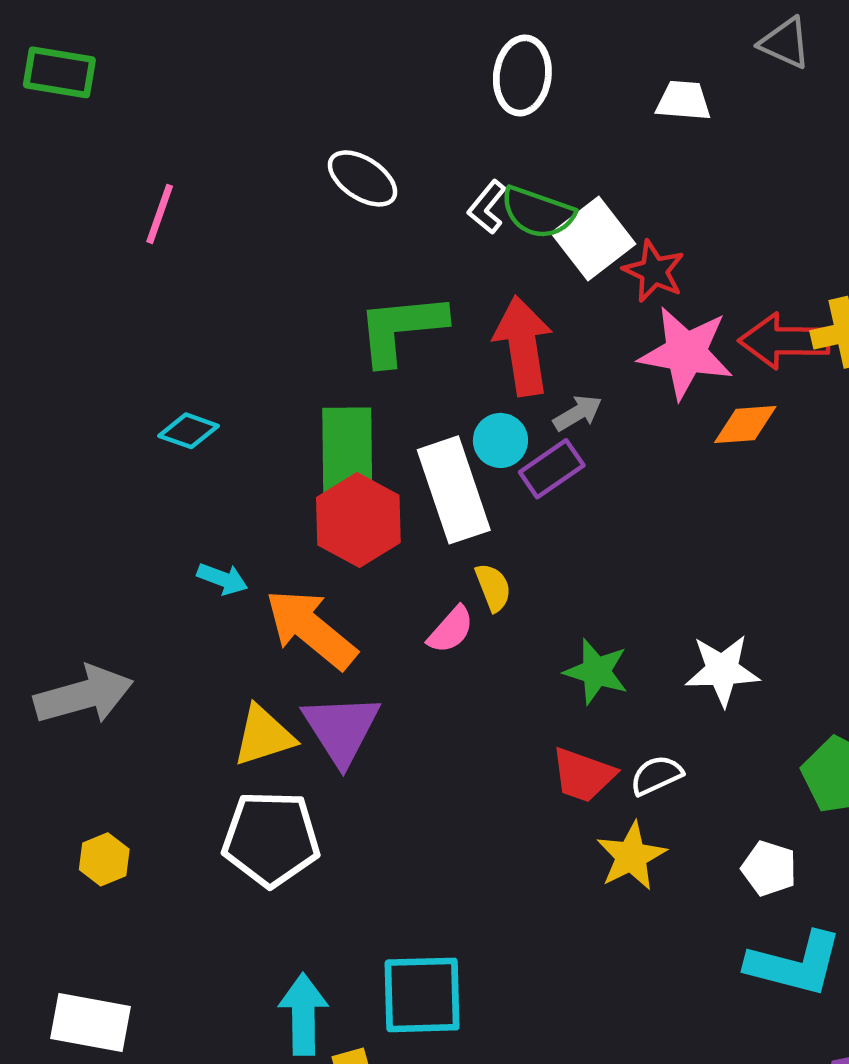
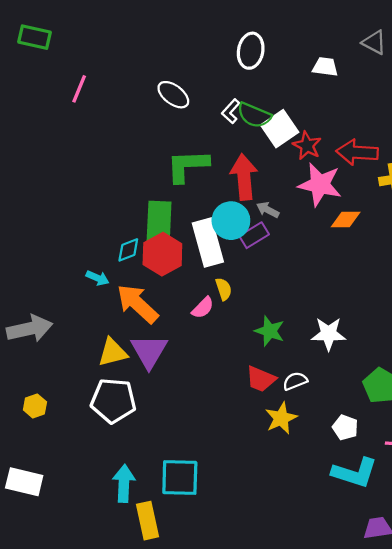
pink line: (160, 214) -> (79, 89), moved
red arrow: (784, 341) -> (357, 152), moved
gray arrow: (578, 413) -> (268, 210), turned -125
cyan diamond: (189, 431) -> (128, 250), moved, turned -44
cyan circle: (500, 440) -> (231, 221), size x1.5

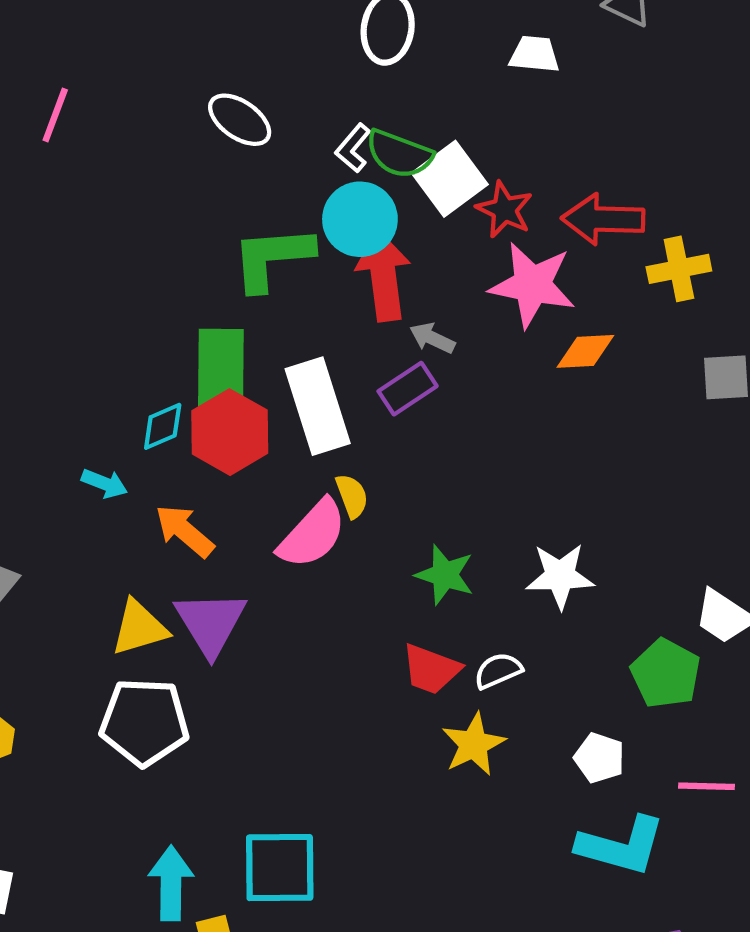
cyan circle: (231, 221) -> (360, 219), moved
orange arrow: (137, 304) -> (185, 531), size x0.7
pink semicircle: (203, 308) -> (312, 534), size x1.6

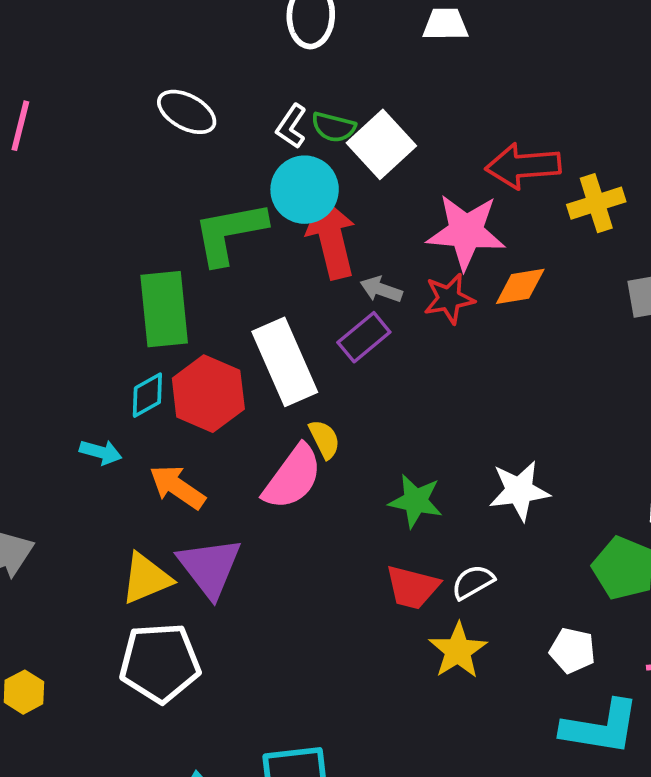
green semicircle: (399, 154) -> (333, 127), size x0.7
red star: (504, 210) -> (449, 299), moved, turned -30
green rectangle: (221, 369) -> (164, 309), moved

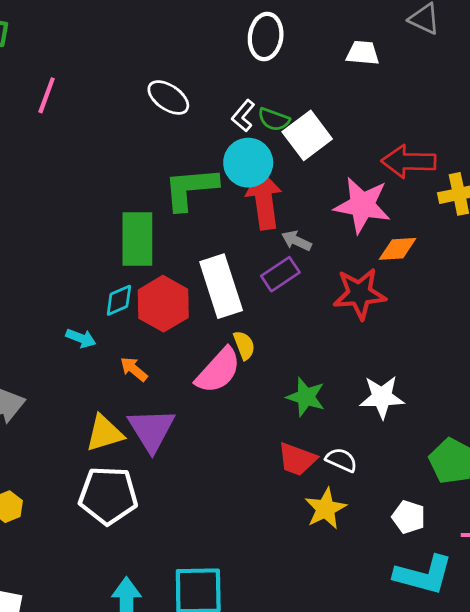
red star: (449, 299) -> (360, 294), moved, size x1.4
orange arrow: (177, 487) -> (134, 369), size x0.7
white semicircle: (473, 582) -> (341, 460), turned 48

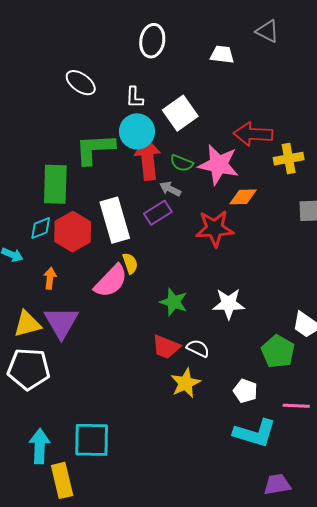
white L-shape: (243, 116) -> (134, 97), turned -40
green semicircle: (274, 119) -> (182, 163), moved
orange arrow: (134, 369) -> (50, 278), turned 55

